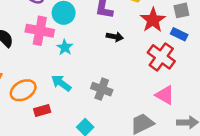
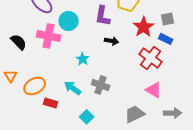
cyan star: (65, 47) -> (83, 59), moved
cyan arrow: (61, 83) -> (73, 88), moved
red rectangle: (42, 110) -> (51, 103), turned 32

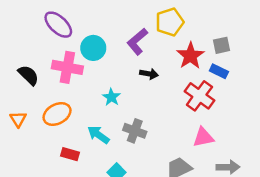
purple L-shape: (103, 16) -> (137, 41), turned 40
orange ellipse: (35, 86) -> (57, 114), moved
pink triangle: (154, 90) -> (203, 137), turned -42

